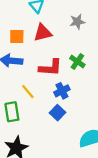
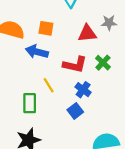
red triangle: (43, 33) -> (87, 33), moved
blue cross: (62, 91) -> (83, 90), turned -35

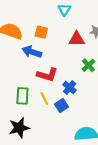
red L-shape: (75, 65) -> (47, 75), moved
yellow line: (49, 85) -> (44, 98), moved

